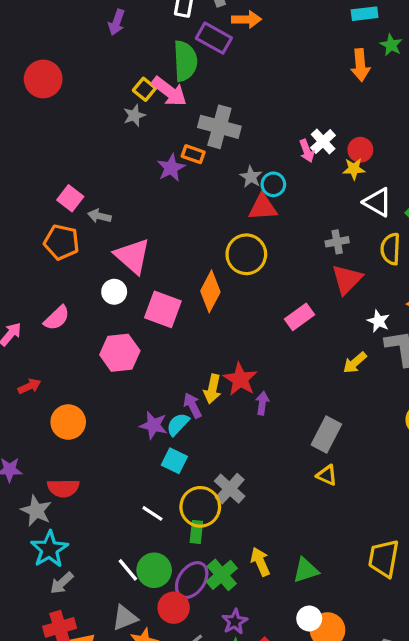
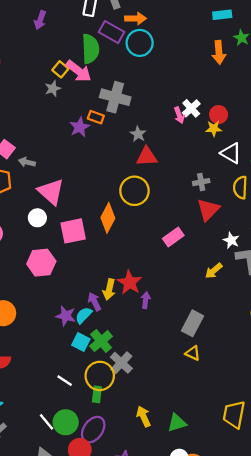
cyan circle: (273, 184) -> (140, 43), moved, size x1.5
pink square: (163, 309) -> (73, 231), turned -32
green cross: (222, 575) -> (101, 341), moved

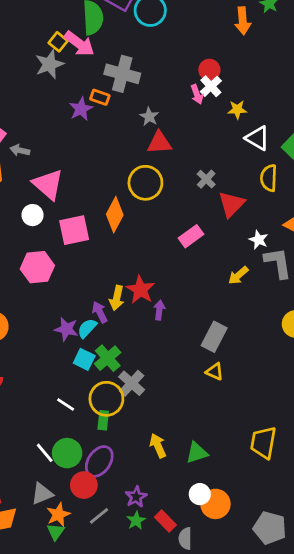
gray star: (53, 89) -> (49, 64), size x1.5
red circle: (219, 115) -> (209, 70), moved
gray cross: (201, 182) -> (206, 179), moved, turned -35

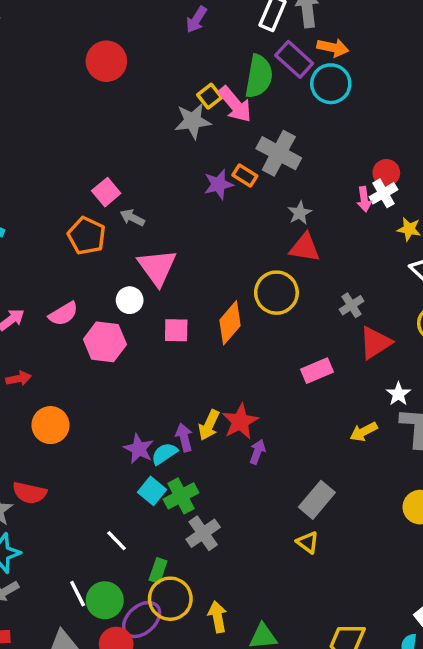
pink square: (74, 230) -> (176, 330), size x0.7
pink hexagon: (37, 267) -> (105, 342), moved
yellow circle: (106, 399) -> (170, 599), moved

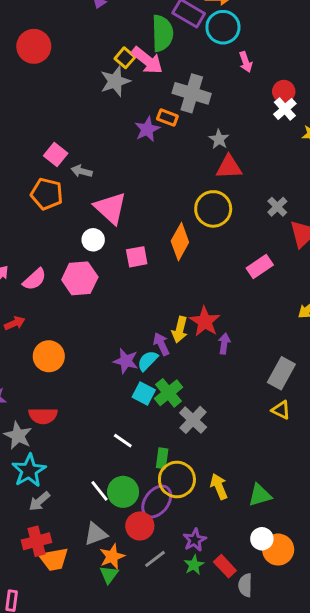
pink arrow: (364, 199) -> (246, 62), moved
pink semicircle: (63, 314) -> (35, 279), moved

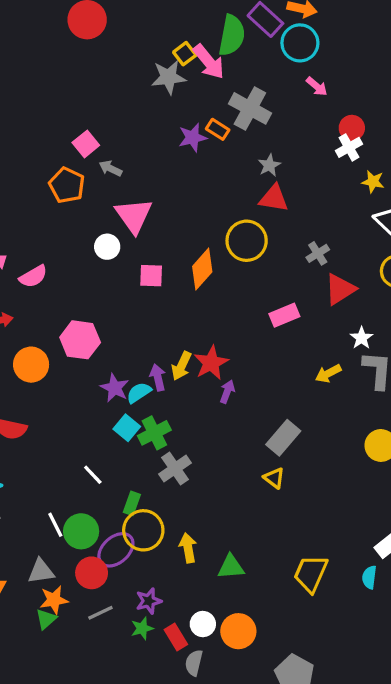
pink arrow: (246, 62) -> (317, 86), turned -42
pink hexagon: (80, 278) -> (80, 340), moved
white circle: (262, 539) -> (203, 624), moved

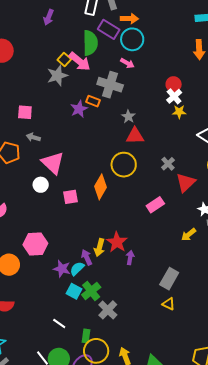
pink arrow: (317, 86) -> (127, 63), moved
pink square: (86, 144) -> (25, 112), moved, turned -35
yellow star: (373, 182) -> (179, 112), moved

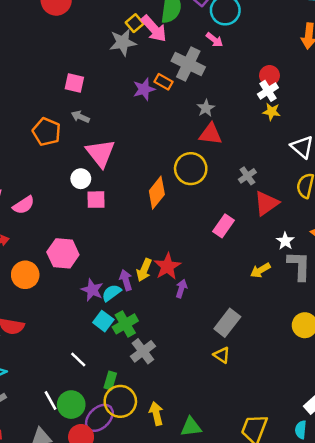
pink square: (71, 197) -> (96, 200), moved
pink rectangle: (155, 205) -> (223, 226), turned -30

